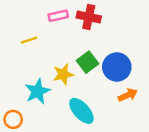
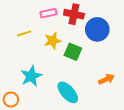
green square: (88, 62) -> (73, 52), turned -30
blue circle: (117, 67) -> (97, 29), moved
yellow star: (63, 74) -> (53, 41), moved

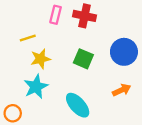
pink rectangle: (48, 13) -> (56, 15), turned -63
blue circle: (97, 29) -> (124, 52), moved
yellow star: (53, 41) -> (41, 59), moved

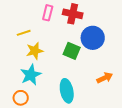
blue circle: (124, 52) -> (93, 38), moved
cyan ellipse: (78, 105) -> (67, 91), turned 30
orange circle: (13, 113) -> (21, 98), moved

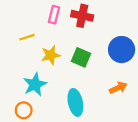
blue circle: (93, 38) -> (122, 50), moved
yellow star: (35, 51) -> (51, 55), moved

